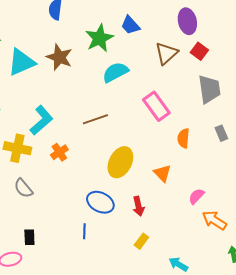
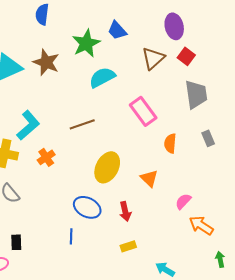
yellow rectangle: (141, 241) -> (128, 246), turned 35

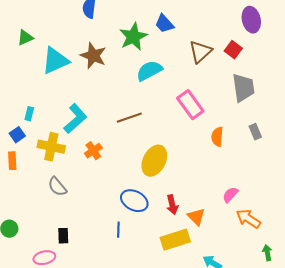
purple ellipse: (174, 26) -> (251, 20), moved
orange triangle: (149, 178) -> (196, 217), moved
yellow rectangle: (128, 246) -> (175, 240), size x1.8

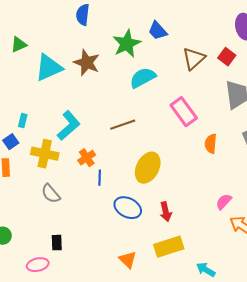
orange triangle: (196, 217) -> (128, 260), moved
blue line: (118, 230) -> (100, 178), moved

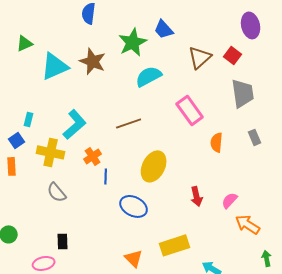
red arrow: (166, 212) -> (197, 196), moved

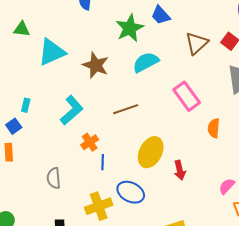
green triangle: (25, 43) -> (22, 29), turned 30
brown star: (93, 61) -> (96, 65), moved
yellow cross: (51, 152) -> (99, 206), moved, turned -32
gray semicircle: (57, 192) -> (54, 178), turned 35
red arrow: (197, 196) -> (180, 170), moved

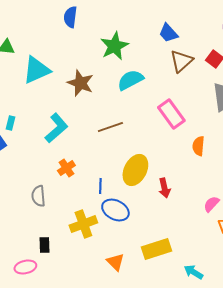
blue trapezoid: (161, 15) -> (168, 33), moved
orange cross: (90, 142) -> (66, 168), moved
blue line: (103, 162) -> (100, 186), moved

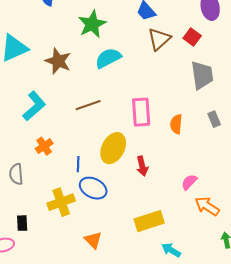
pink rectangle: (171, 114) -> (141, 112), moved, turned 32
yellow rectangle: (156, 249) -> (149, 221), moved

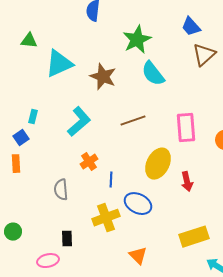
cyan semicircle: (108, 58) -> (153, 74), turned -100
blue line: (78, 164) -> (111, 180), moved

